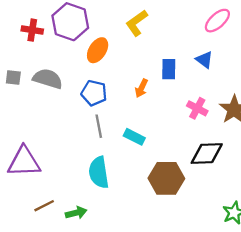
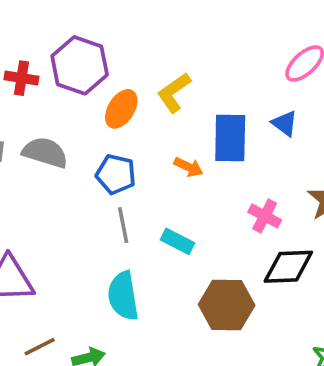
yellow L-shape: (137, 23) -> (174, 93), moved
blue rectangle: (169, 69) -> (230, 138), size x1.5
orange arrow: (141, 88) -> (188, 167), turned -90
pink cross: (197, 108) -> (265, 216), moved

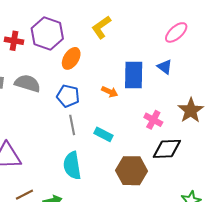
yellow L-shape: (174, 93) -> (101, 27), moved

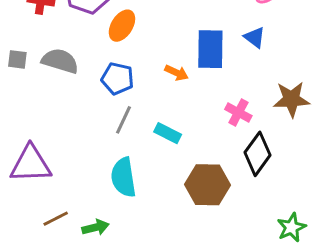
brown star: (191, 110) -> (291, 99), turned 30
gray line: (72, 125) -> (123, 120), turned 36
black diamond: (167, 149) -> (258, 154), turned -52

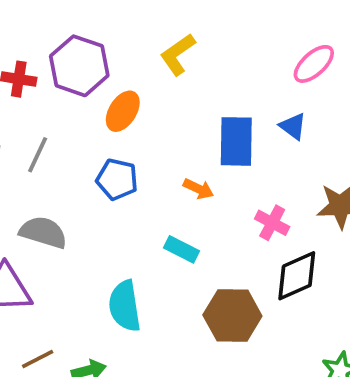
gray semicircle: (60, 61) -> (43, 232), moved
orange arrow: (177, 73) -> (198, 189), moved
gray line: (123, 120) -> (38, 155), moved
black diamond: (258, 154) -> (297, 276), turned 30

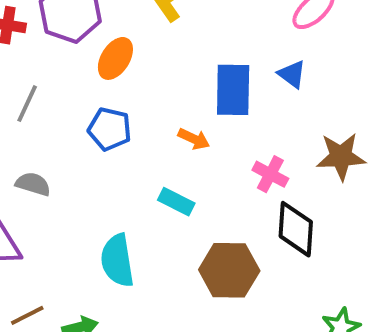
gray semicircle: (43, 232) -> (33, 184), size x0.7
black diamond: (297, 276) -> (296, 229), turned -62

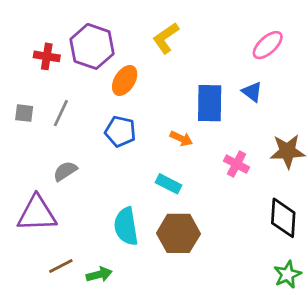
gray semicircle: (33, 184) -> (65, 171), turned -50
black diamond: (296, 229) -> (283, 218), moved
brown hexagon: (229, 270) -> (178, 233), moved

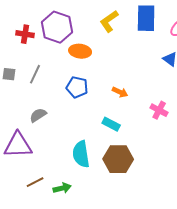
orange ellipse: (125, 80) -> (80, 51), turned 65
blue rectangle: (210, 103) -> (146, 18), moved

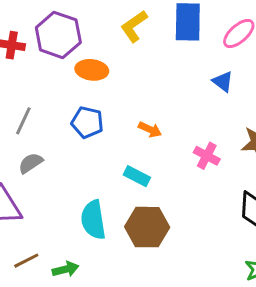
gray line: (35, 74) -> (23, 121), moved

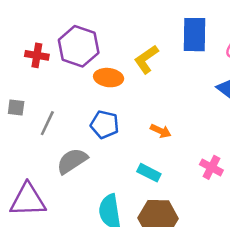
yellow L-shape: (134, 26) -> (146, 59), moved
pink cross: (207, 156) -> (211, 167), moved
gray semicircle: (31, 163) -> (72, 161), moved, size x1.4

